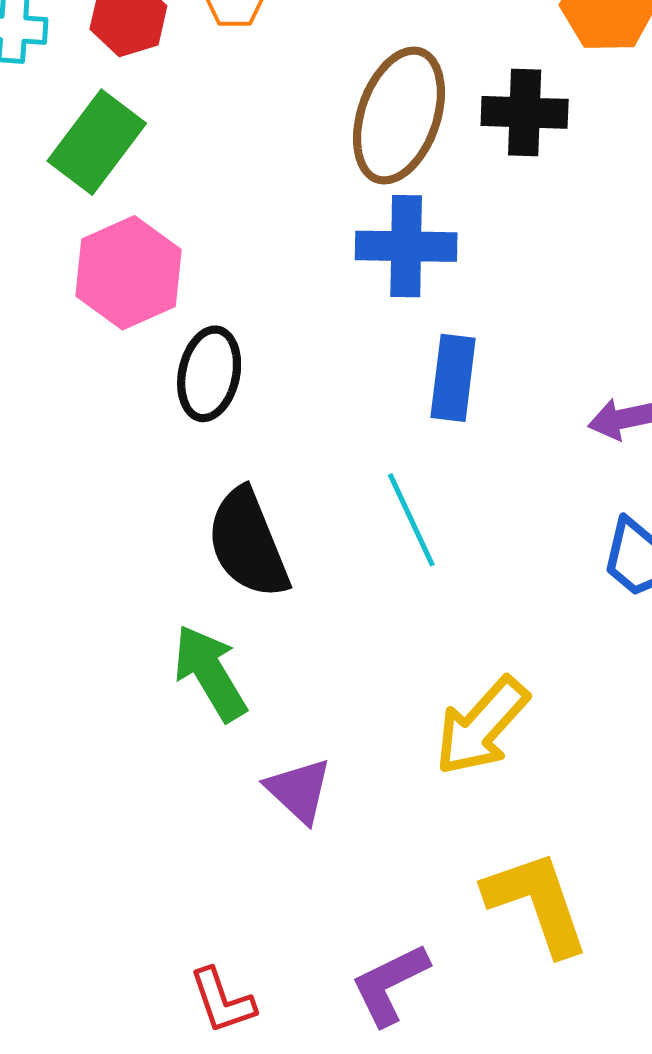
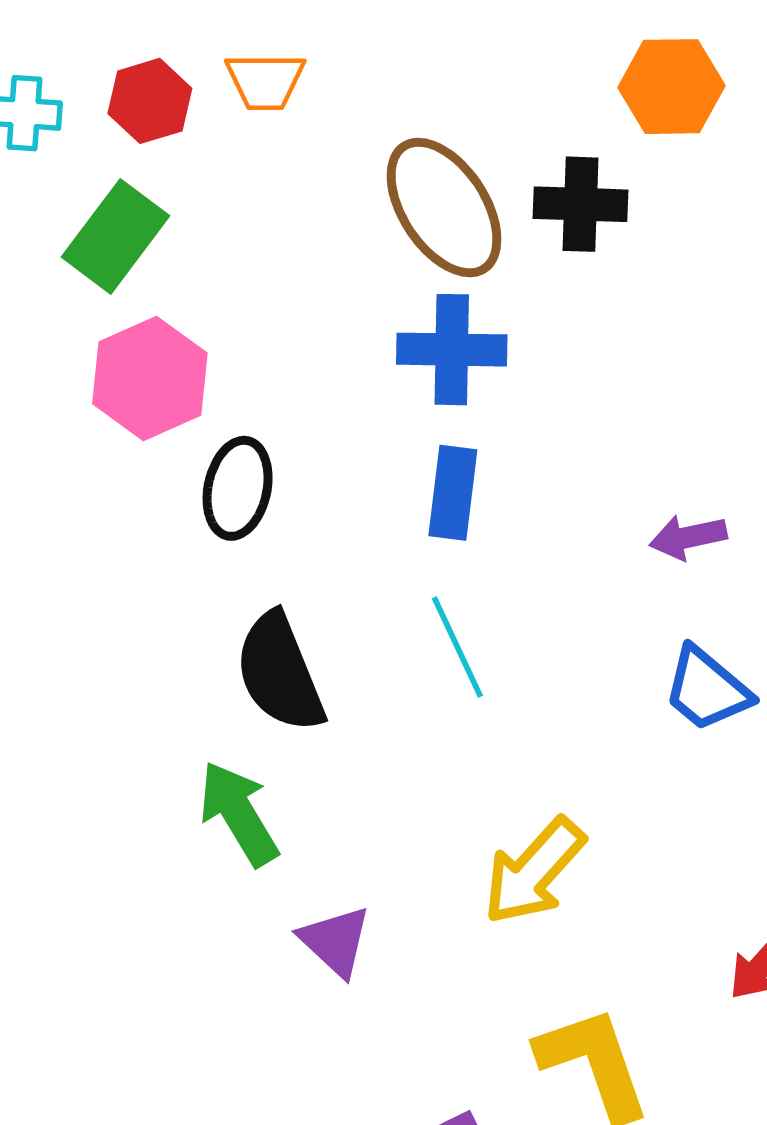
brown ellipse: (399, 116) -> (444, 208), turned -52
blue rectangle: (453, 378) -> (453, 493), moved

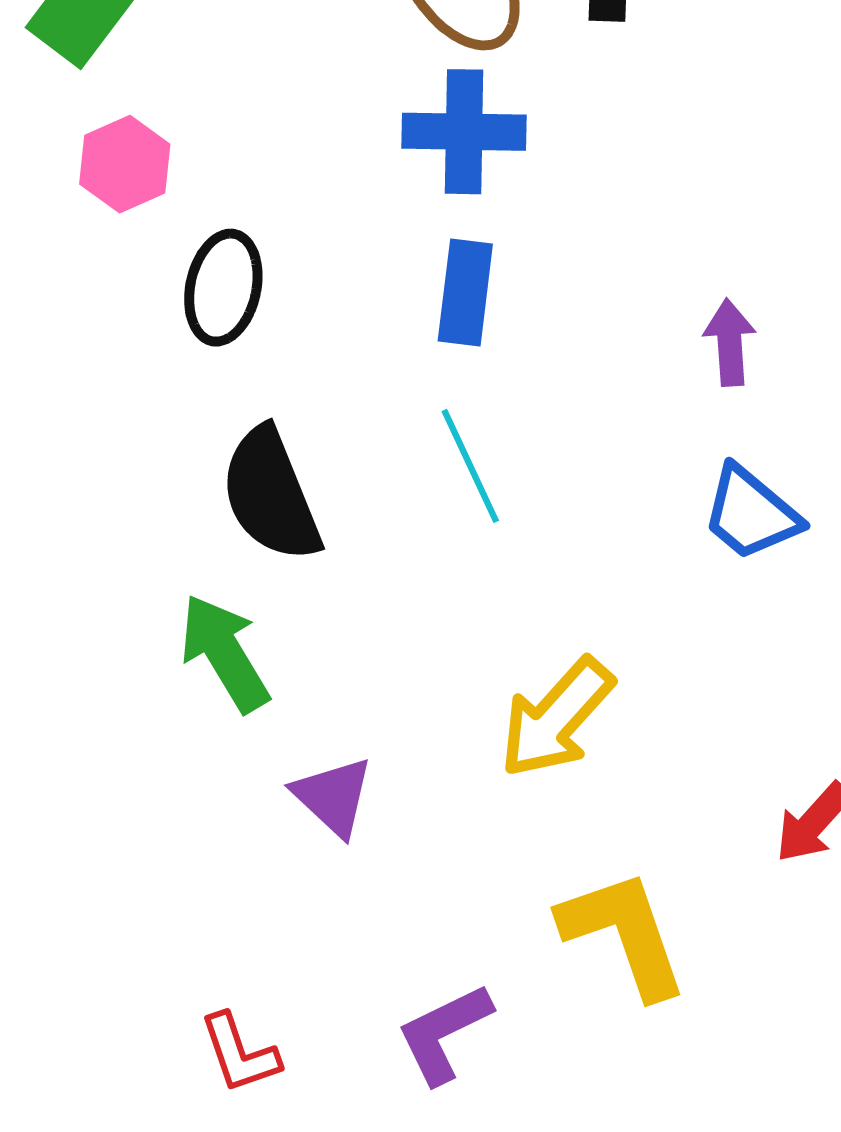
pink hexagon: (150, 378) -> (125, 164), size x0.7
purple arrow: (688, 537) -> (730, 342), turned 98

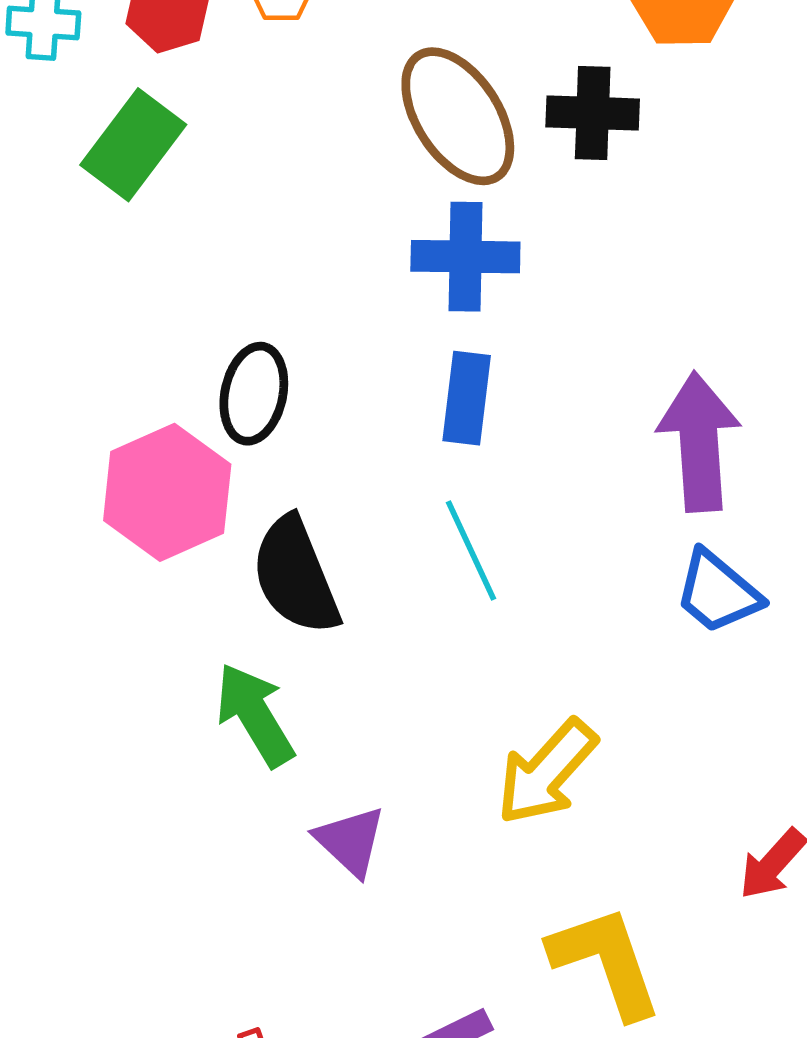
pink hexagon: (125, 164) -> (167, 492), moved, size x1.6
purple arrow: (730, 342) -> (699, 442), size x1.8

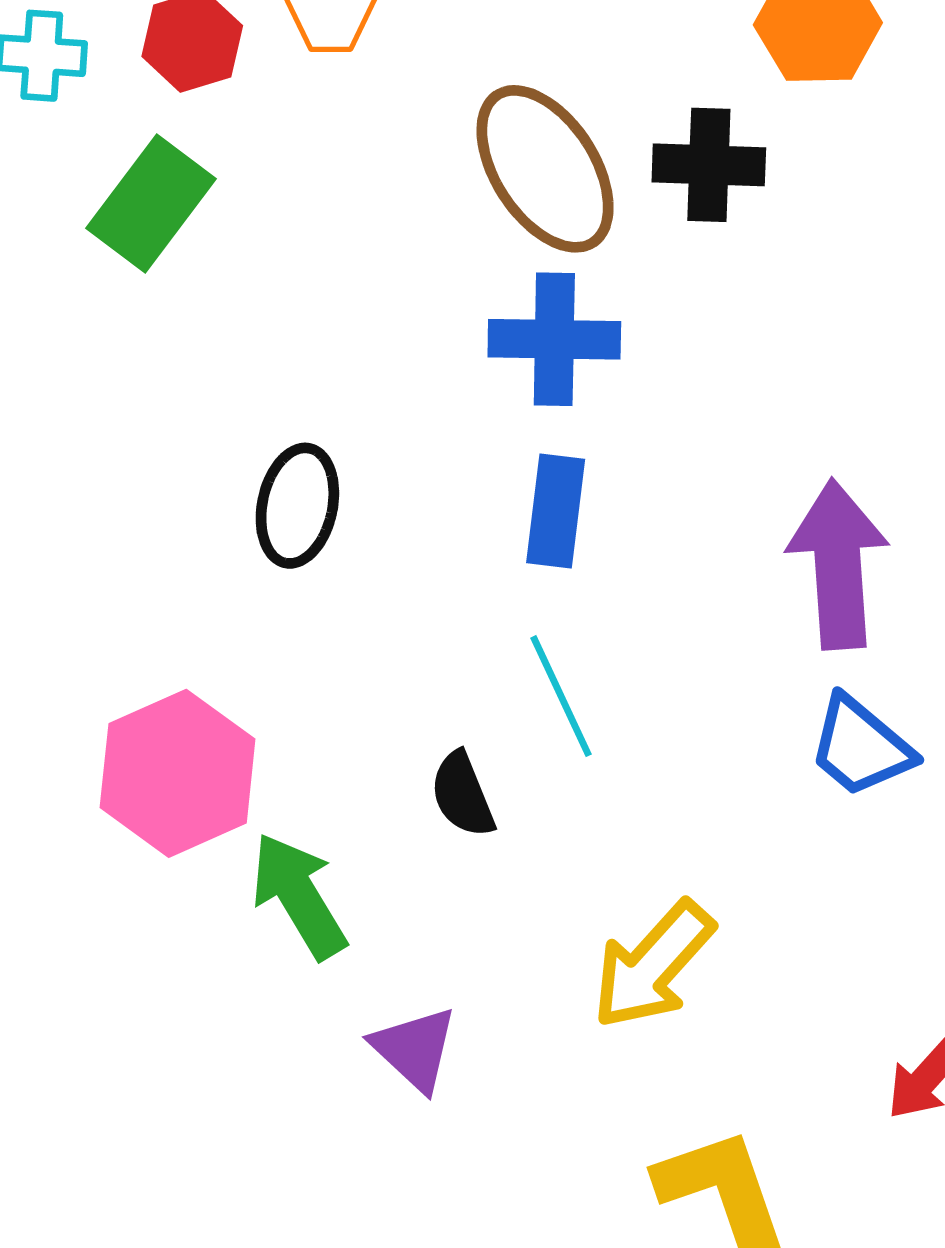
pink hexagon: (167, 492) -> (178, 773), moved
black semicircle: (296, 576) -> (462, 795), moved, size x0.6

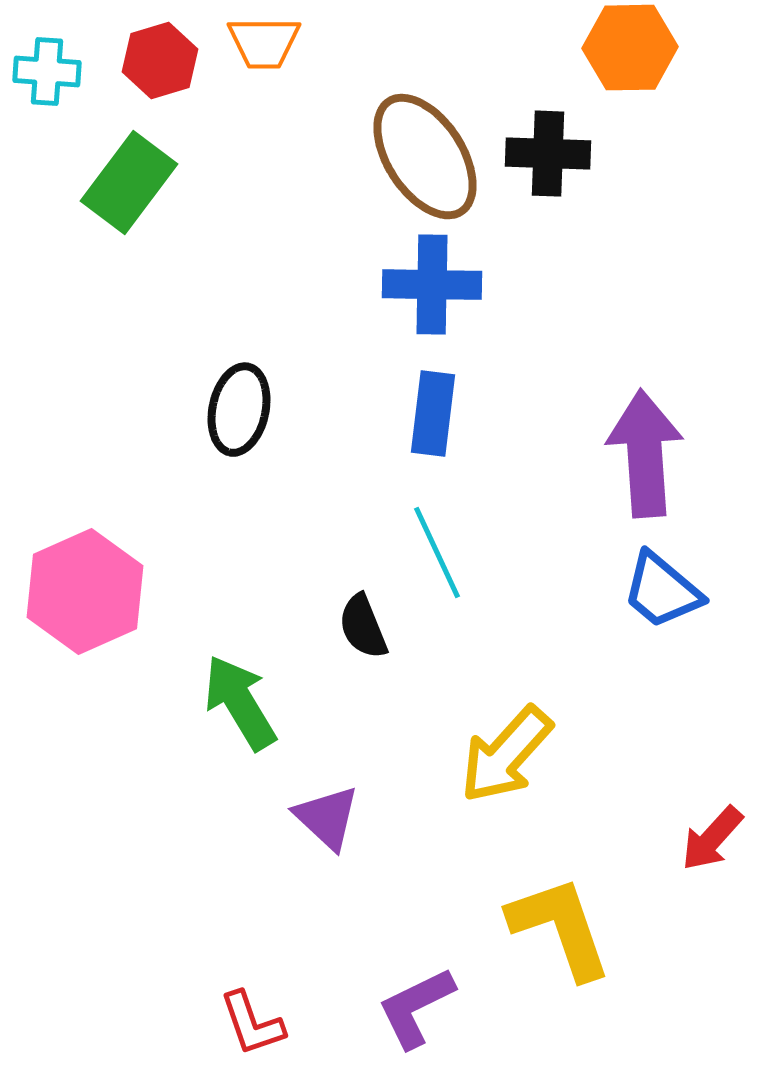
pink hexagon: (178, 773) -> (85, 592), moved

